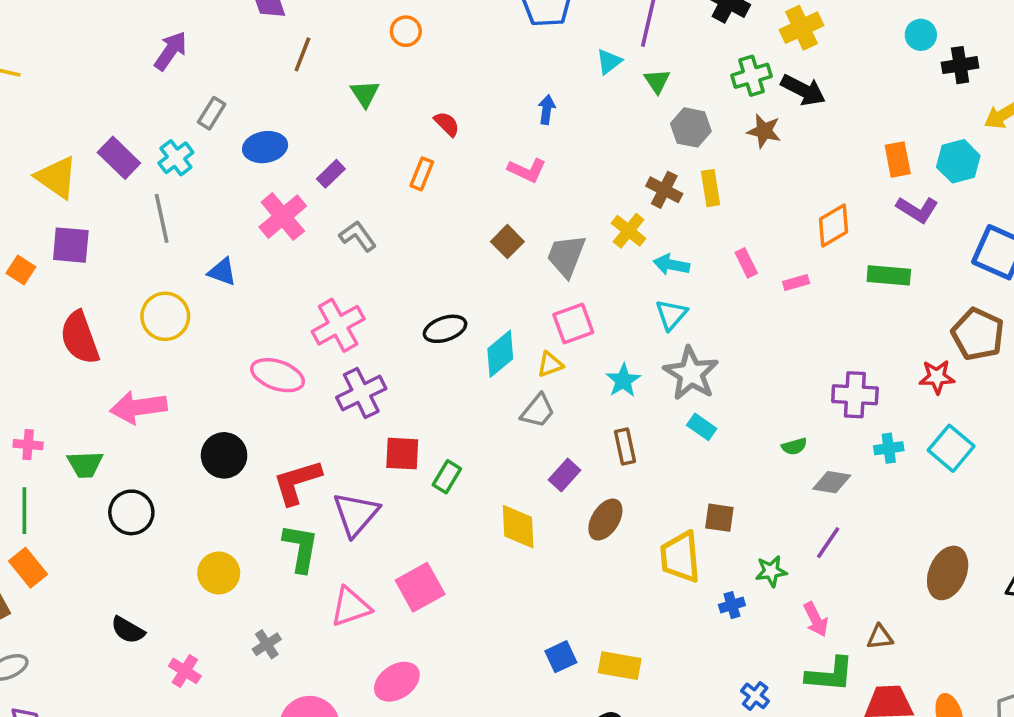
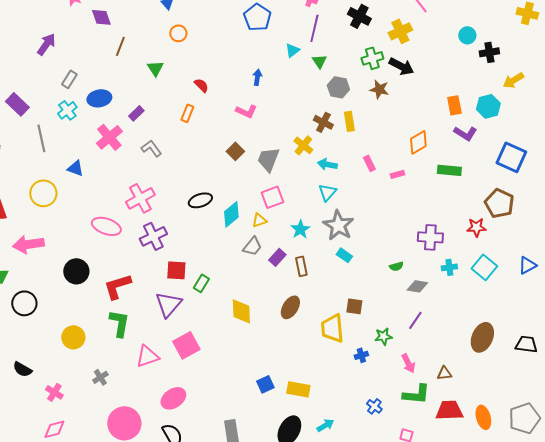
cyan cross: (176, 158) -> (67, 110), moved
purple rectangle: (564, 475) -> (277, 257), moved
purple triangle: (356, 514) -> (168, 304), moved

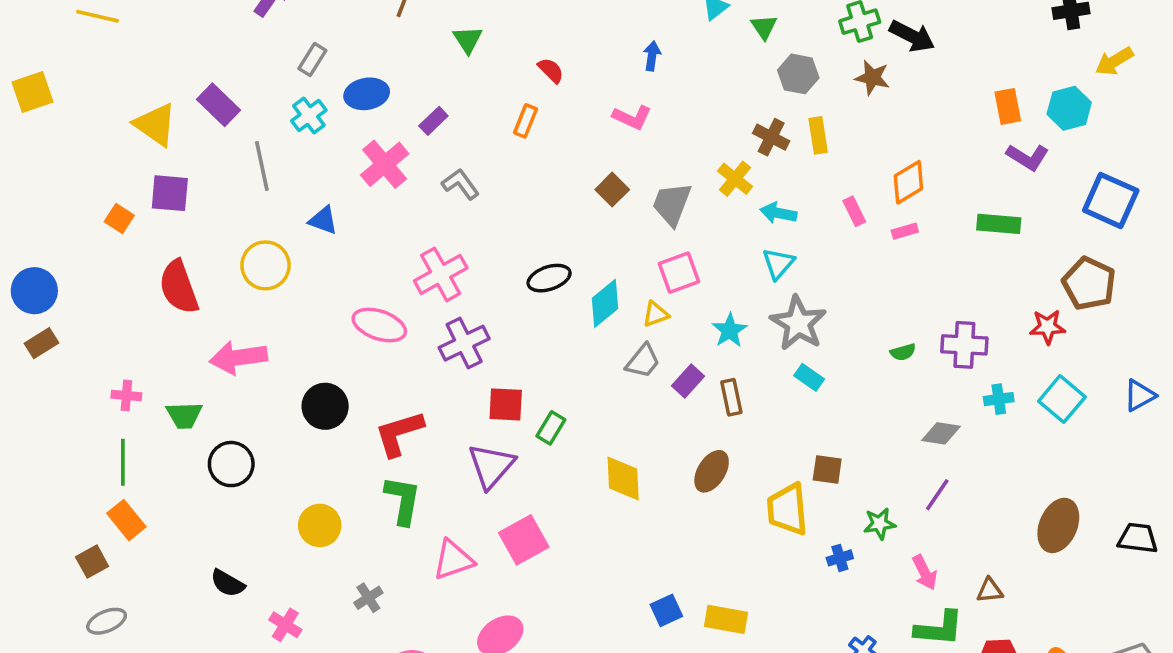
orange diamond: (418, 142) -> (908, 182), moved
green semicircle: (396, 266) -> (903, 352), moved

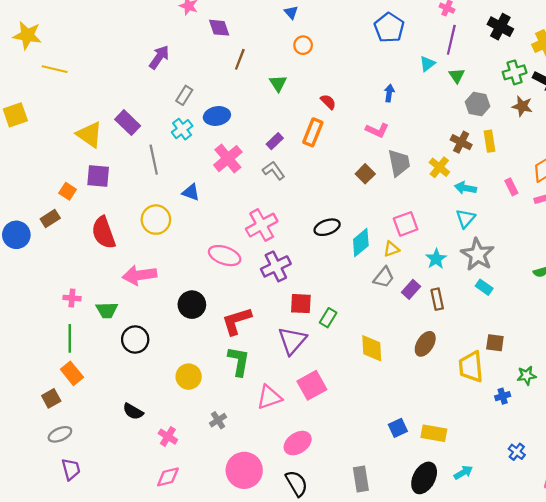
purple rectangle: (433, 121) -> (275, 141), moved
orange rectangle: (526, 121) -> (313, 132), size x1.4
gray trapezoid: (672, 204) -> (399, 163), moved, turned 148
brown rectangle: (42, 343) -> (50, 218), moved

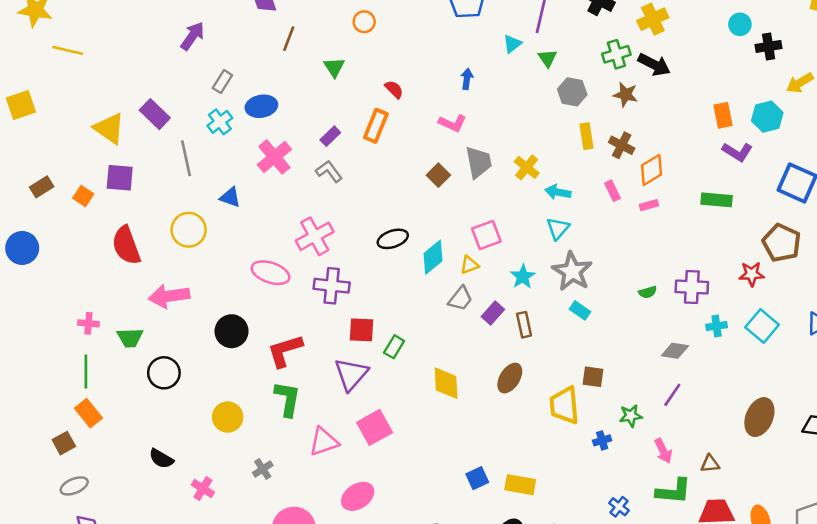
brown cross: (461, 142) -> (622, 145), moved
brown rectangle: (50, 218) -> (42, 187), moved
purple cross: (276, 266) -> (332, 286), turned 32

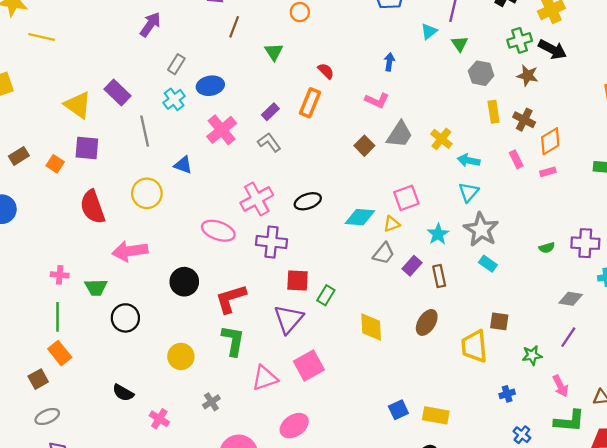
gray trapezoid: (479, 162) -> (400, 134), turned 44
black ellipse: (393, 239) -> (308, 201), moved
cyan diamond: (433, 257) -> (360, 217), turned 44
blue cross: (602, 440) -> (507, 394), moved

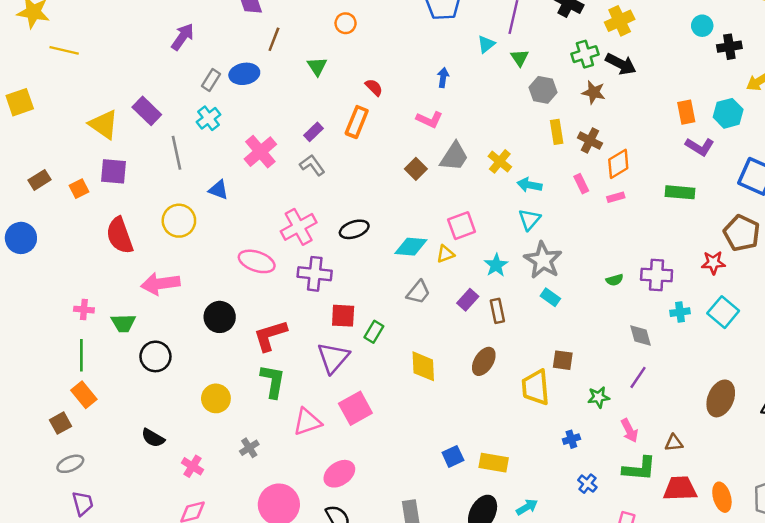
blue ellipse: (210, 86) -> (244, 74), moved
orange square: (55, 164) -> (79, 189), turned 30
gray trapezoid: (384, 253) -> (418, 292), moved
gray diamond: (571, 299) -> (641, 335), turned 65

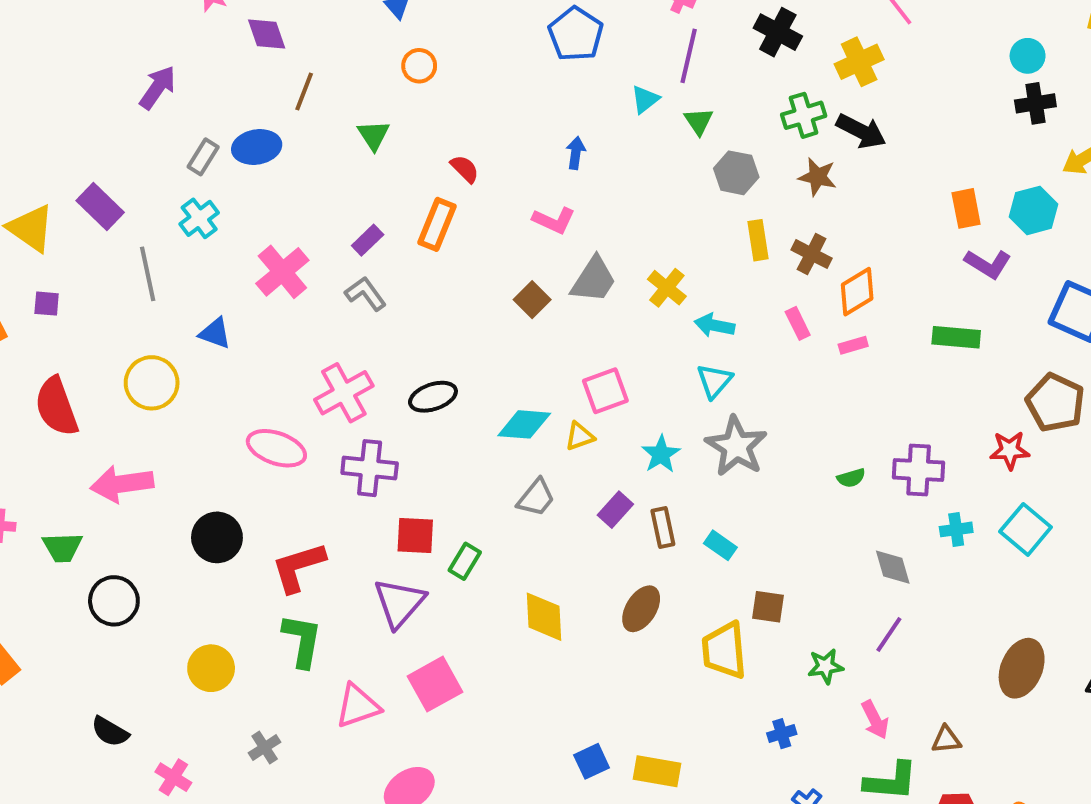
cyan circle: (702, 26) -> (1028, 56), moved
purple square: (114, 171) -> (47, 304), size x0.6
cyan rectangle: (550, 297) -> (720, 545), moved

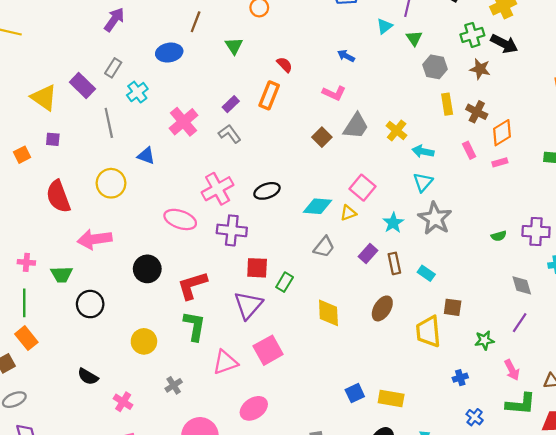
blue arrow: (576, 153) -> (346, 56), turned -70
gray rectangle: (203, 157) -> (113, 68), moved
pink square: (605, 391) -> (363, 188), turned -30

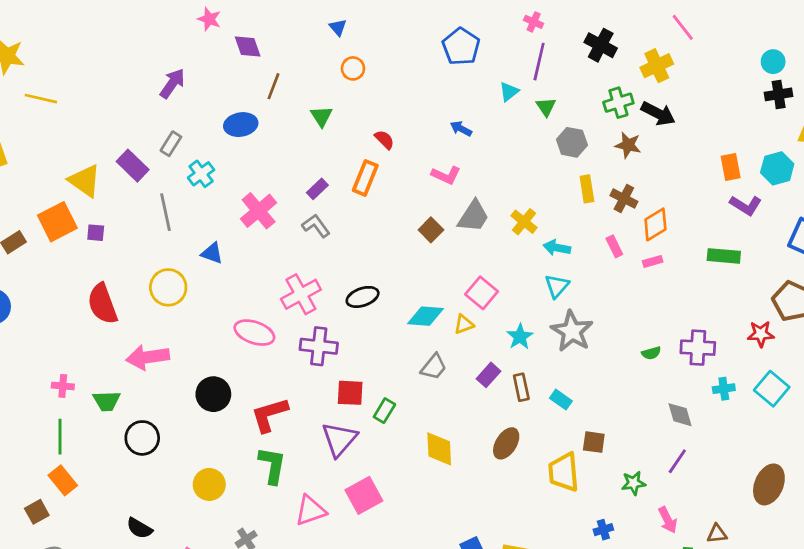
orange square: (22, 155) -> (57, 222), moved, size x1.8

